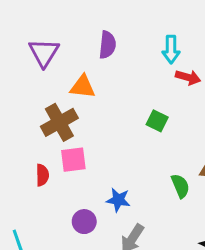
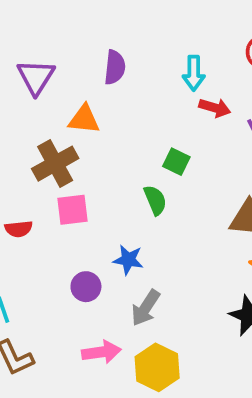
red semicircle: (42, 175) -> (19, 229), moved, turned 85
green semicircle: (180, 186) -> (155, 200), moved

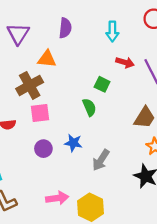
red arrow: (215, 108) -> (125, 62), moved
purple circle: (86, 287) -> (43, 149), moved
gray arrow: (146, 308) -> (101, 160), moved

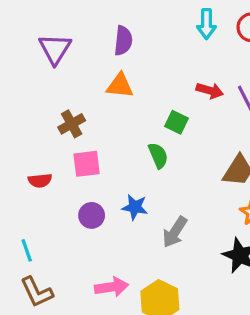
cyan arrow: (112, 31) -> (206, 24), moved
orange triangle: (47, 59) -> (120, 86), moved
brown cross: (30, 85) -> (72, 124), size x0.7

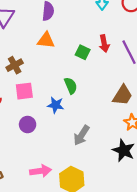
red arrow: (210, 91) -> (104, 44), turned 63
green square: (176, 122) -> (83, 52), moved
blue star: (135, 207) -> (56, 105), moved

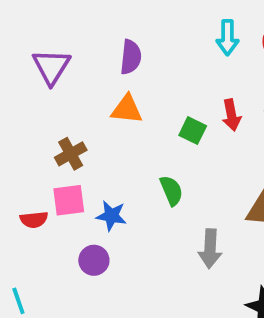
pink square: (24, 91) -> (69, 200), moved
blue star: (56, 105) -> (111, 216), moved
gray arrow: (82, 135) -> (210, 249), moved, turned -30

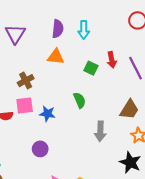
cyan arrow: (227, 38) -> (84, 30), moved
purple circle: (94, 260) -> (40, 149), moved

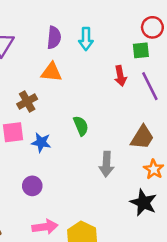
green square: (91, 68) -> (141, 50), moved, turned -32
brown cross: (26, 81) -> (27, 102), moved

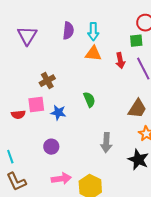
orange triangle: (51, 72) -> (93, 54), moved
gray arrow: (106, 164) -> (106, 143), moved

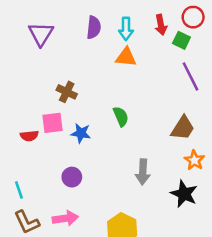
green square: (136, 41) -> (181, 40), turned 32
red arrow: (120, 61) -> (161, 25), moved
brown cross: (47, 81) -> (67, 92), turned -35
pink arrow: (61, 179) -> (65, 218), moved

